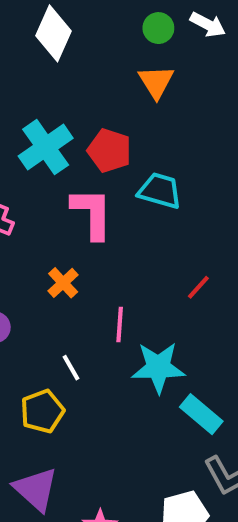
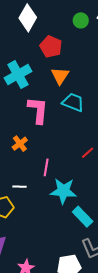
orange triangle: (156, 82) -> (60, 76), moved
red pentagon: (109, 151) -> (51, 47), moved
white line: (71, 368) -> (19, 187), turned -64

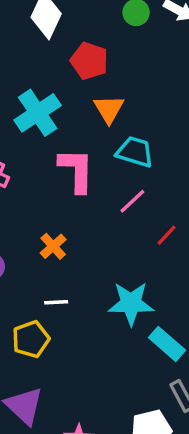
orange cross: (20, 144) -> (53, 246), moved
pink line: (46, 167) -> (132, 201), moved, turned 42

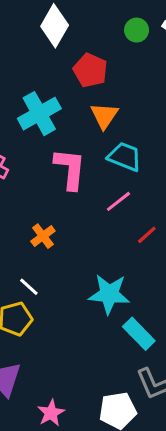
white line: (56, 302) -> (29, 287), moved, turned 40

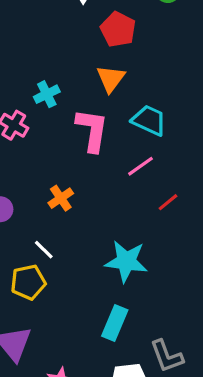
cyan cross: (39, 114) -> (47, 94), moved, size x0.6
orange triangle: (104, 116) -> (111, 79), moved
cyan rectangle: (139, 334) -> (115, 323), moved, turned 64

